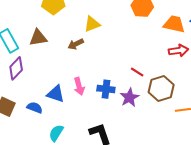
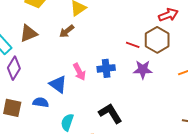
brown hexagon: (161, 88) -> (157, 40), moved
blue triangle: (56, 94) -> (58, 84), turned 30
purple star: (129, 98) -> (143, 70), moved, turned -30

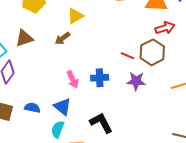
blue triangle: (58, 84) -> (62, 107), moved

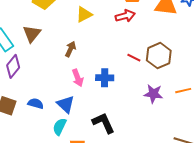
red arrow: (165, 28) -> (125, 16), moved
brown triangle: (24, 38) -> (32, 34), turned -36
brown arrow: (62, 38) -> (70, 49), moved, turned 147
purple star: (136, 81) -> (153, 94), moved

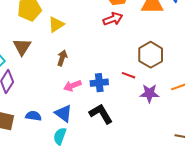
yellow triangle: (84, 15) -> (56, 24), moved
red line: (134, 58) -> (128, 75), moved
pink arrow: (78, 78) -> (72, 86), turned 96
black L-shape: (103, 123) -> (101, 114), moved

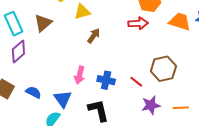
brown arrow: (62, 58) -> (94, 36), moved
pink arrow: (72, 86) -> (80, 75), turned -72
purple star: (149, 93) -> (151, 105), turned -30

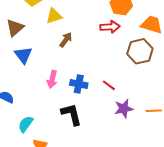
brown hexagon: (163, 69) -> (140, 51), moved
blue triangle: (63, 99) -> (23, 55), moved

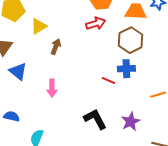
blue cross: (79, 84) -> (126, 69), moved
purple star: (124, 109) -> (131, 122), moved
black L-shape: (71, 114) -> (95, 119), moved

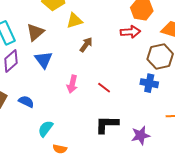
red line: (108, 81) -> (104, 88), moved
black L-shape: (95, 119) -> (107, 124), turned -75

